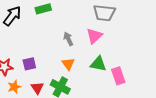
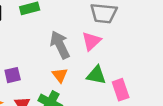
gray arrow: (68, 39) -> (60, 45), size x1.6

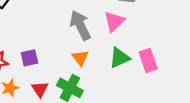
green triangle: (96, 75) -> (119, 58), turned -35
pink rectangle: (121, 90) -> (148, 60), moved

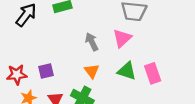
gray arrow: (80, 25) -> (92, 42), size x0.7
green triangle: (119, 58) -> (127, 71), turned 42

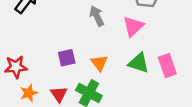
gray arrow: (92, 42) -> (97, 16), moved
purple square: (46, 71) -> (67, 58), moved

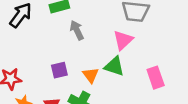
gray arrow: (97, 16) -> (77, 30), moved
green triangle: (139, 63) -> (114, 66), moved

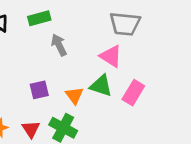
pink triangle: (123, 40) -> (111, 56), turned -45
pink rectangle: (156, 78) -> (133, 93), moved, turned 50

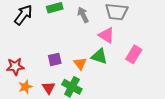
gray arrow: (59, 45) -> (83, 15), moved
pink rectangle: (133, 93) -> (134, 54), moved

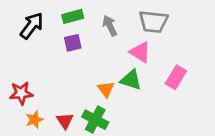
purple square: (55, 59) -> (73, 43), moved

